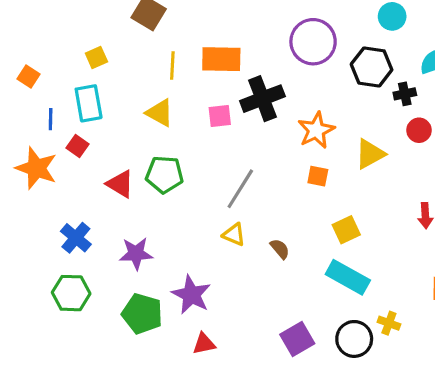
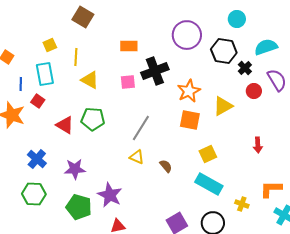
orange rectangle: (221, 59) -> (129, 46), size x0.7
yellow line: (172, 65) -> (76, 57), moved
black cross: (405, 94) -> (245, 68), turned -32
orange square: (318, 176) -> (190, 120), size x1.5
yellow cross: (389, 323) -> (242, 204), moved

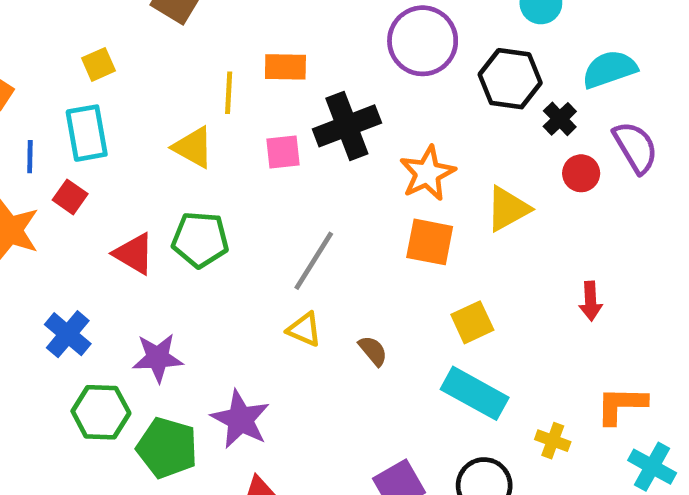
yellow line: (76, 57) -> (229, 93), moved
green hexagon: (34, 194) -> (101, 412), moved

